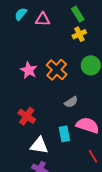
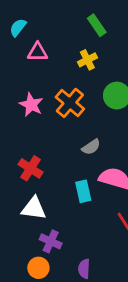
pink triangle: (43, 19) -> (38, 52), moved
yellow cross: (79, 34) -> (87, 60), moved
white triangle: (39, 145) -> (34, 208), moved

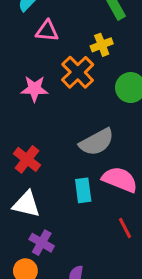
orange cross: (70, 103) -> (78, 72), moved
pink star: (31, 105) -> (34, 89), turned -30
gray semicircle: (91, 147) -> (97, 142), size x1.6

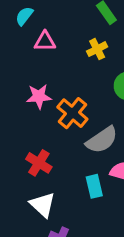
orange cross: (78, 72) -> (72, 113), moved
white triangle: (26, 204) -> (43, 205), turned 36

